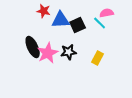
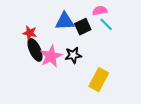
red star: (44, 11) -> (30, 33), moved
pink semicircle: (107, 13) -> (100, 11), moved
yellow rectangle: (98, 58) -> (99, 80), moved, size x1.5

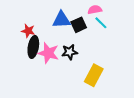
black ellipse: (35, 50) -> (33, 47), turned 35
pink star: (51, 56) -> (48, 53), turned -30

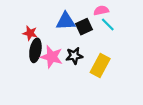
yellow rectangle: (94, 75) -> (100, 65), moved

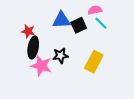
black star: (74, 56) -> (60, 56), moved
pink star: (52, 57) -> (41, 66), moved

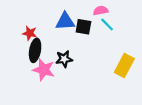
black square: (79, 25) -> (83, 27), turned 35
yellow rectangle: (94, 62) -> (124, 65), moved

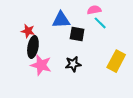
black square: (83, 27) -> (77, 34), moved
black star: (64, 59) -> (73, 64), moved

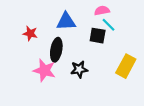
black square: (77, 34) -> (98, 36), moved
black ellipse: (33, 47) -> (56, 50), moved

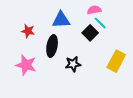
black square: (98, 36) -> (90, 33), turned 35
pink star: (44, 70) -> (26, 65), moved

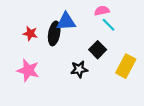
black square: (90, 33) -> (98, 50), moved
black ellipse: (52, 46) -> (54, 33), moved

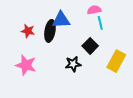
cyan line: (108, 25) -> (100, 23), turned 32

